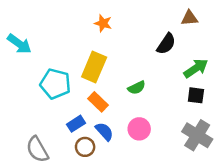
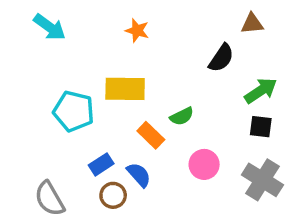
cyan arrow: (19, 44) -> (50, 27), moved
yellow rectangle: (94, 67) -> (125, 89), turned 68
orange rectangle: (98, 102) -> (151, 135), moved
pink circle: (139, 129) -> (204, 164), moved

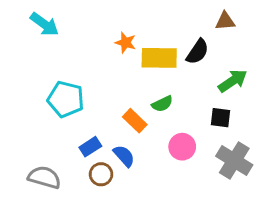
orange star: (137, 30) -> (126, 43), moved
yellow rectangle: (125, 89) -> (159, 58), moved
black square: (261, 127) -> (220, 118), moved
gray semicircle: (50, 199) -> (44, 177), turned 136

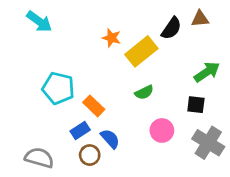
black semicircle: (198, 52) -> (171, 28), moved
yellow rectangle: (159, 58) -> (141, 51), turned -40
orange rectangle: (135, 121) -> (94, 106), moved

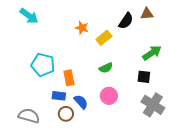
yellow rectangle: (141, 51) -> (104, 38), size x0.7
orange rectangle: (94, 106) -> (69, 78), turned 35
blue rectangle: (80, 130) -> (59, 96), turned 40
pink circle: (162, 130) -> (109, 96), moved

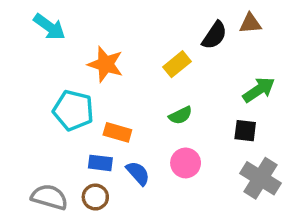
orange star: (82, 28) -> (106, 64), moved, size x1.5
orange rectangle: (69, 78) -> (117, 132), turned -63
brown circle: (66, 114) -> (95, 197), moved

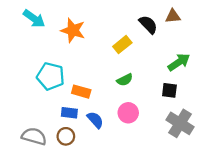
black semicircle: (214, 35) -> (148, 24), turned -78
orange star: (106, 64) -> (73, 30), moved

